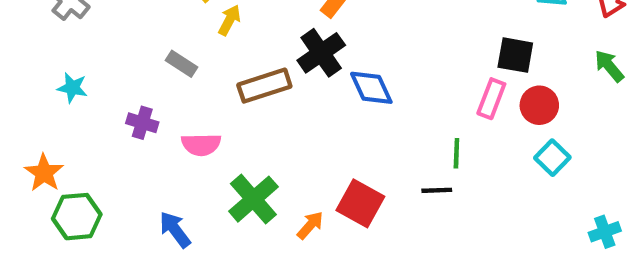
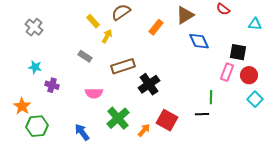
black cross: (321, 53) -> (149, 84), moved
blue diamond: (371, 88) -> (199, 41), moved
purple cross: (142, 123) -> (52, 85), moved

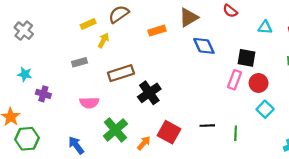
yellow rectangle: (93, 21) -> (88, 24), turned -72
orange rectangle: (156, 27) -> (157, 31), turned 35
gray rectangle: (85, 56) -> (79, 62), turned -48
green line: (211, 97) -> (236, 133), moved

